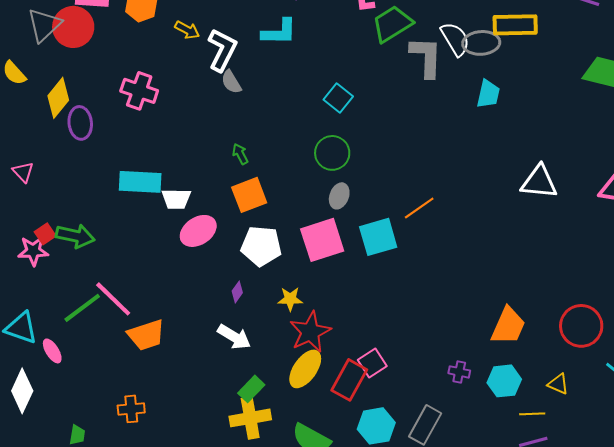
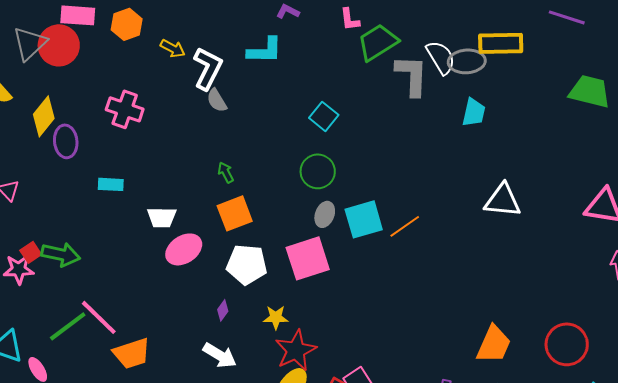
cyan rectangle: (140, 182) -> (111, 184), moved, size x0.6
white triangle: (539, 182) -> (503, 200), moved
cyan square: (378, 237) -> (364, 219), moved

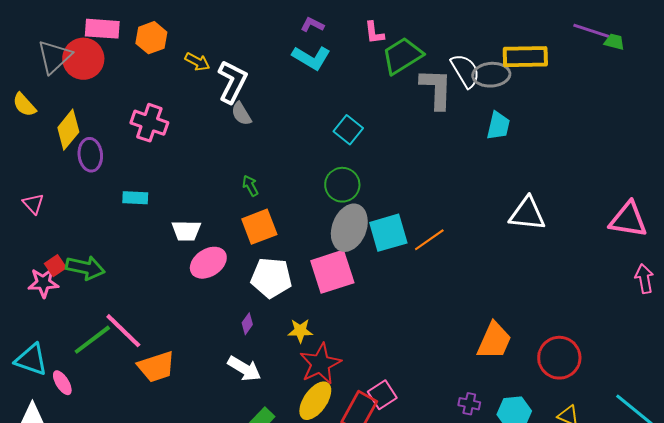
cyan L-shape: (265, 50) -> (311, 58), moved, turned 30
green trapezoid: (590, 91) -> (614, 42), moved, size x0.5
gray ellipse: (325, 214) -> (349, 228), size x1.8
orange trapezoid: (494, 344) -> (494, 341), moved
red circle: (567, 344) -> (559, 358), moved

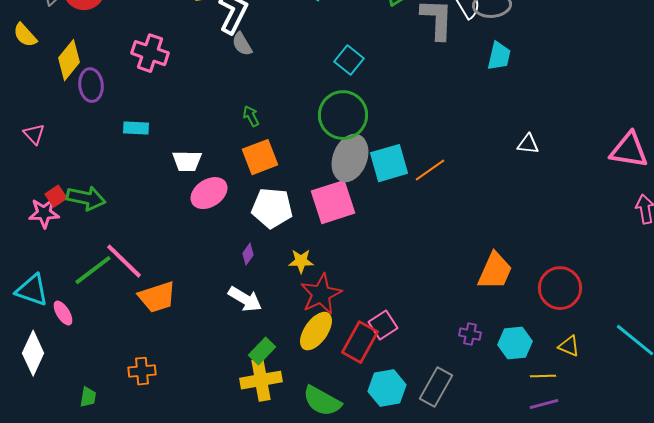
green circle: (342, 185) -> (343, 115), size x1.4
white triangle: (527, 214) -> (528, 144), size x0.6

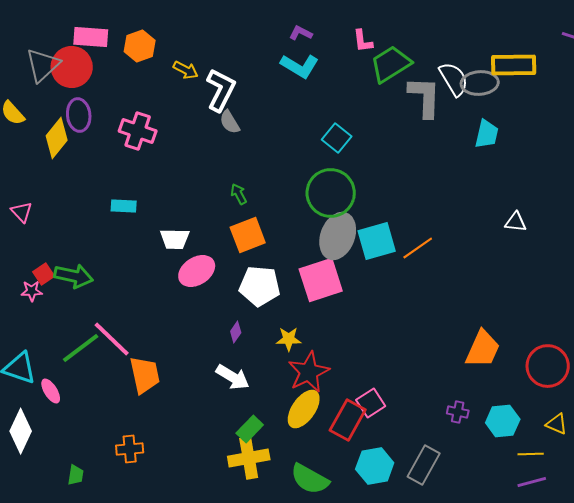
purple ellipse: (91, 85) -> (79, 115), moved
pink star: (44, 213) -> (32, 291), size x0.7
orange trapezoid: (157, 297) -> (145, 375), turned -84

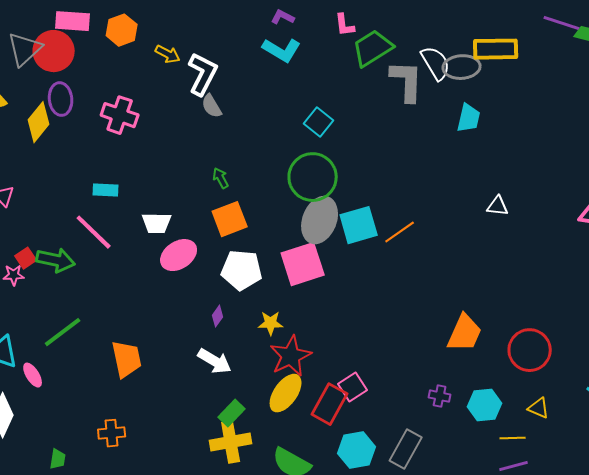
pink line: (112, 339) -> (94, 232), moved

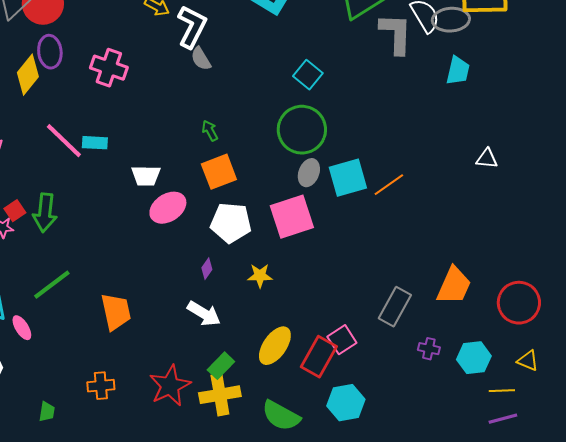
gray ellipse: (320, 220) -> (309, 173), size x0.6
pink line: (94, 232) -> (64, 141), moved
green arrow: (56, 260) -> (45, 213), turned 84
red star: (291, 356) -> (170, 386), moved
gray rectangle: (406, 449) -> (395, 307), moved

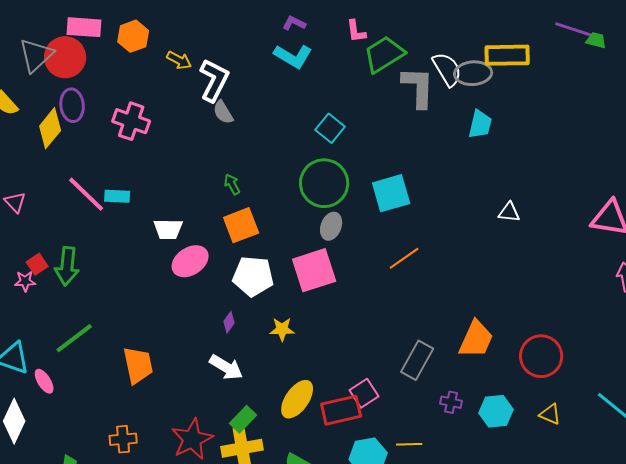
cyan square: (348, 178) -> (391, 193), moved
orange line: (389, 185) -> (404, 258), moved
red rectangle: (319, 357) -> (341, 410), turned 48
yellow line: (502, 391) -> (409, 444), moved

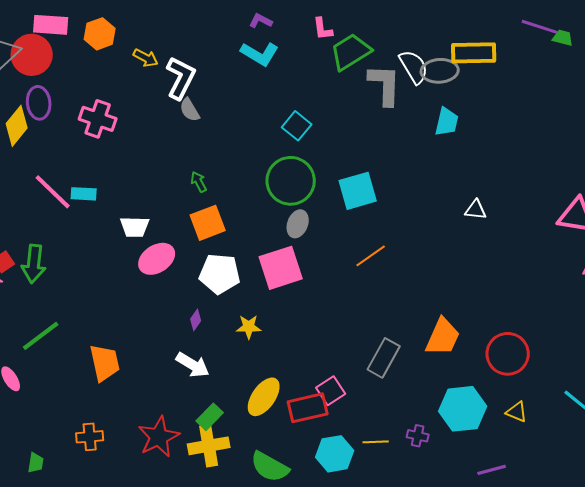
purple cross: (451, 402) -> (418, 436), moved
cyan hexagon: (496, 411) -> (463, 409), size x1.4

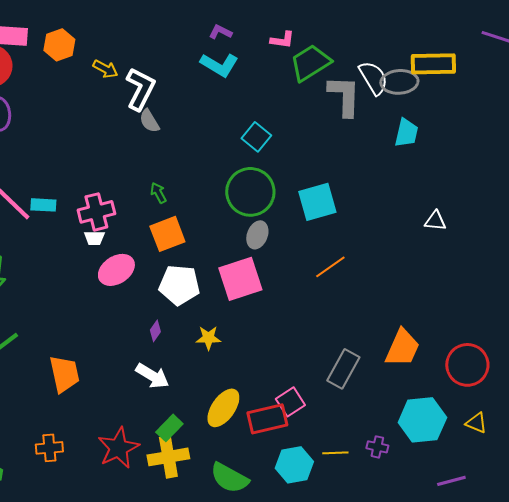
pink L-shape: (323, 29) -> (282, 40), turned -75
pink cross: (98, 119) -> (96, 212), moved, turned -33
white trapezoid: (135, 227) -> (94, 238), size x0.7

